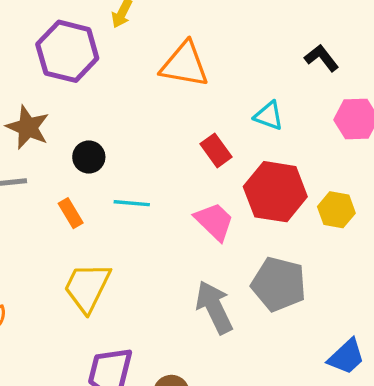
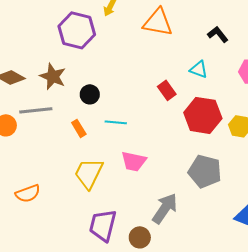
black L-shape: (322, 58) -> (218, 34), moved
orange triangle: (185, 65) -> (158, 22), moved
pink trapezoid: (214, 221) -> (134, 161), moved, turned 148
gray arrow: (214, 307) -> (165, 208), moved, turned 60

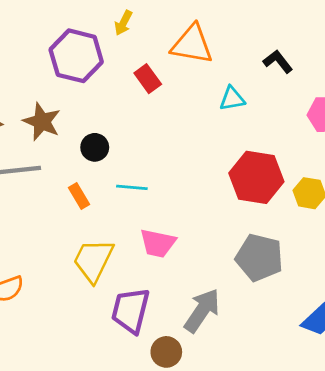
cyan triangle: (199, 69) -> (232, 99), moved, turned -30
red rectangle: (167, 90) -> (148, 79), moved
purple trapezoid: (103, 225) -> (131, 310), moved

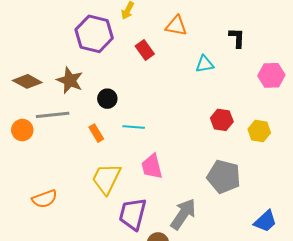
orange triangle: (192, 44) -> (176, 26), size x0.7
black L-shape: (278, 62) -> (237, 38), turned 40
red hexagon: (256, 177) -> (222, 120), size x0.6
pink trapezoid: (158, 243) -> (152, 166), turned 64

